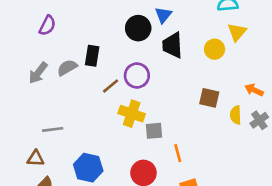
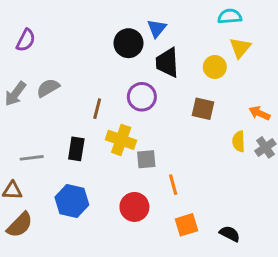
black rectangle: (92, 56) -> (76, 149), moved
purple circle: (137, 75) -> (142, 97), moved
brown line: (111, 86) -> (97, 109), turned -36
brown square: (209, 98) -> (203, 109), moved

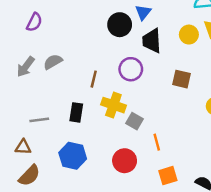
yellow circle: (215, 67) -> (189, 35), moved
gray square: (146, 159) -> (134, 121), turned 35

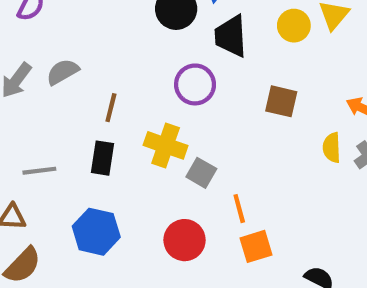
brown line: (94, 79) -> (111, 108), moved
orange square: (168, 176) -> (256, 246), moved

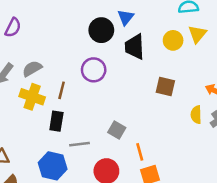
purple circle: (195, 84) -> (94, 70), moved
yellow cross: (166, 145) -> (32, 97), moved
gray line: (39, 171) -> (80, 144), moved

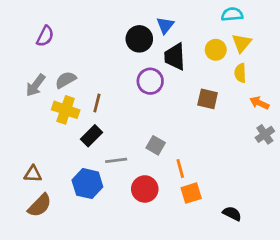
purple circle: (94, 70) -> (150, 81), moved
yellow semicircle: (196, 115) -> (240, 73), moved
black rectangle: (56, 121) -> (92, 136), turned 36

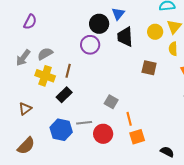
purple circle: (150, 81) -> (90, 45), moved
gray line: (116, 160) -> (84, 123), moved
brown triangle: (33, 174) -> (25, 109), moved, turned -40

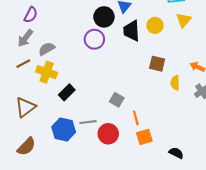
yellow circle: (155, 32) -> (155, 25), moved
yellow semicircle: (173, 49) -> (175, 83), moved
gray arrow: (23, 58) -> (25, 38), moved
brown line: (68, 71) -> (23, 64), moved, turned 48
brown triangle: (25, 109) -> (25, 107), size x1.5

